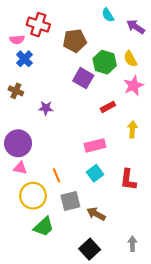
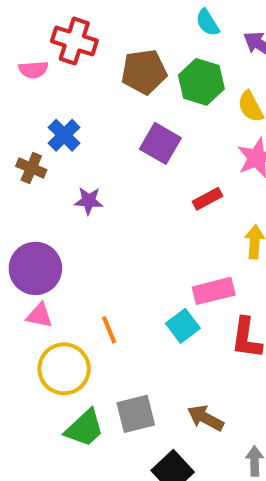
blue cross: (24, 59) -> (64, 135), moved
green hexagon: (105, 62) -> (201, 82), moved
pink rectangle: (95, 145) -> (214, 291), moved
gray square: (70, 201) -> (136, 414), moved
brown arrow: (96, 214) -> (205, 418), moved

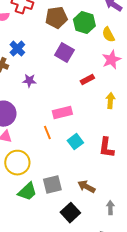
pink rectangle: (214, 291) -> (62, 113), moved
orange line: (109, 330) -> (47, 133), moved

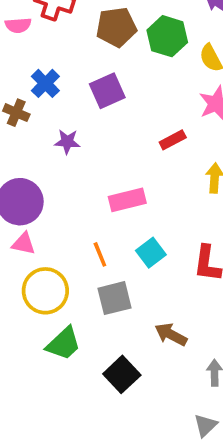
purple square: (64, 53) -> (107, 91), moved, turned 36
orange line: (47, 133) -> (100, 254), moved
gray square: (52, 185) -> (114, 298), moved
black square: (70, 213) -> (122, 374), moved

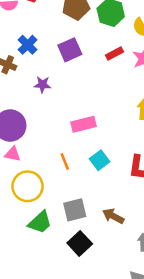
red rectangle: (173, 140) -> (114, 54), moved
gray square: (114, 298) -> (75, 210), moved

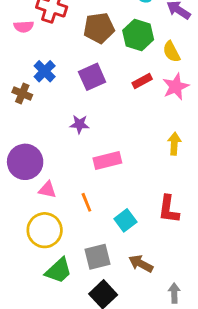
purple star: (42, 85) -> (79, 124), moved
pink triangle: (13, 154) -> (47, 190), moved
cyan square: (100, 160) -> (125, 220), moved

